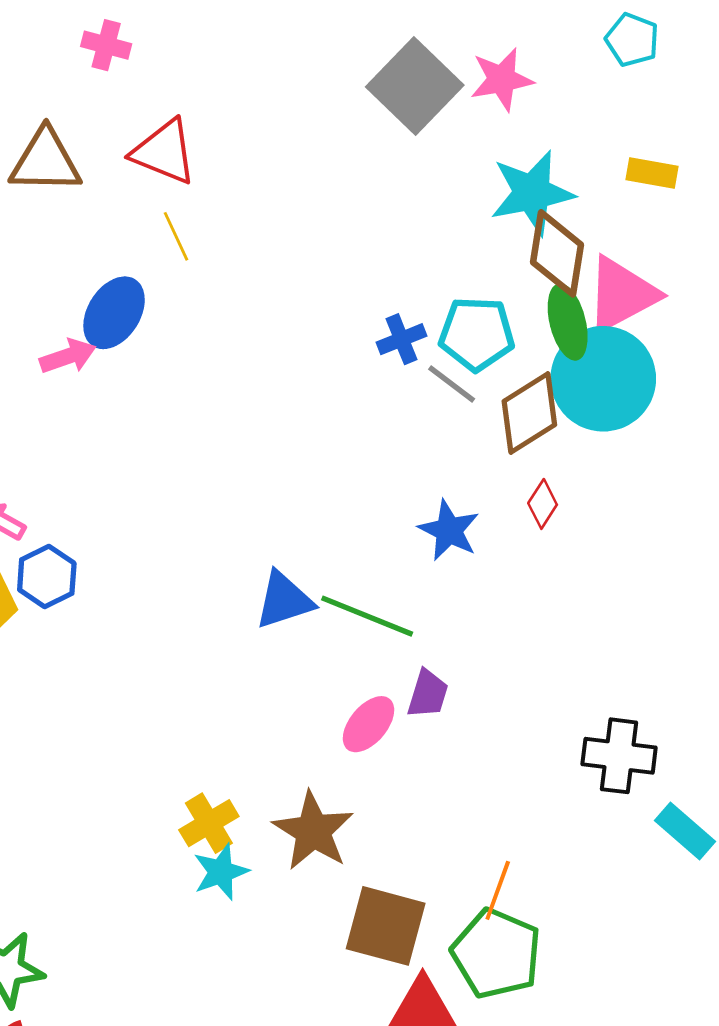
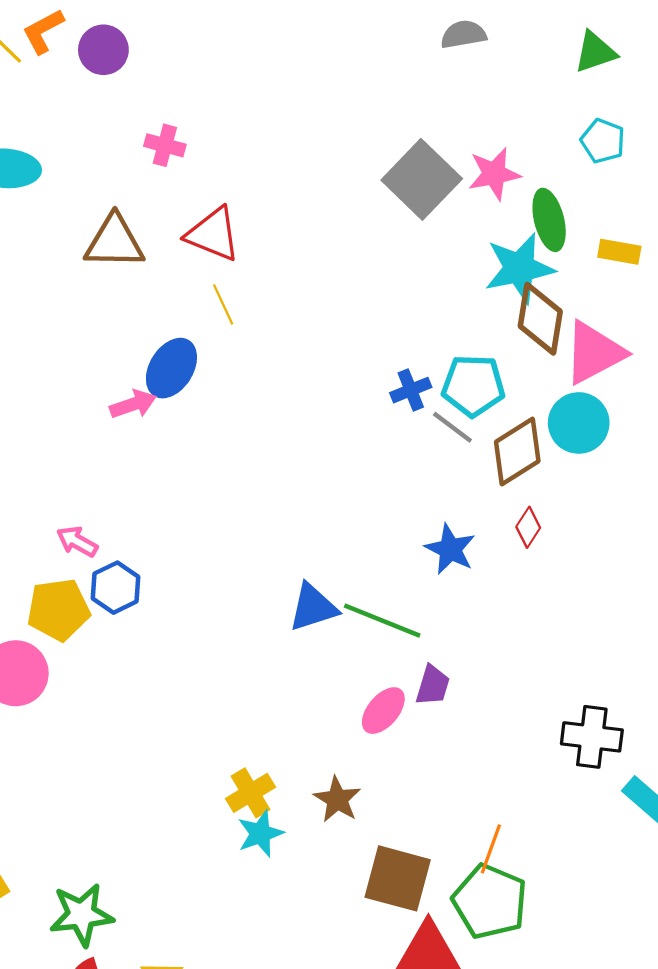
green ellipse: (568, 322) -> (549, 220), moved
cyan circle: (603, 379) -> (579, 423), size x0.7
brown star: (313, 831) -> (337, 799), size x0.7

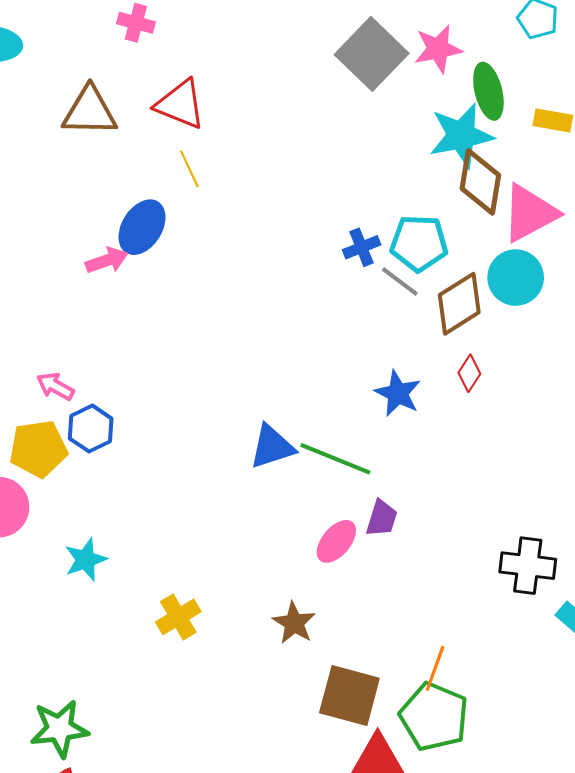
yellow cross: (250, 793) -> (178, 617), moved
cyan star: (260, 833) -> (86, 560), moved

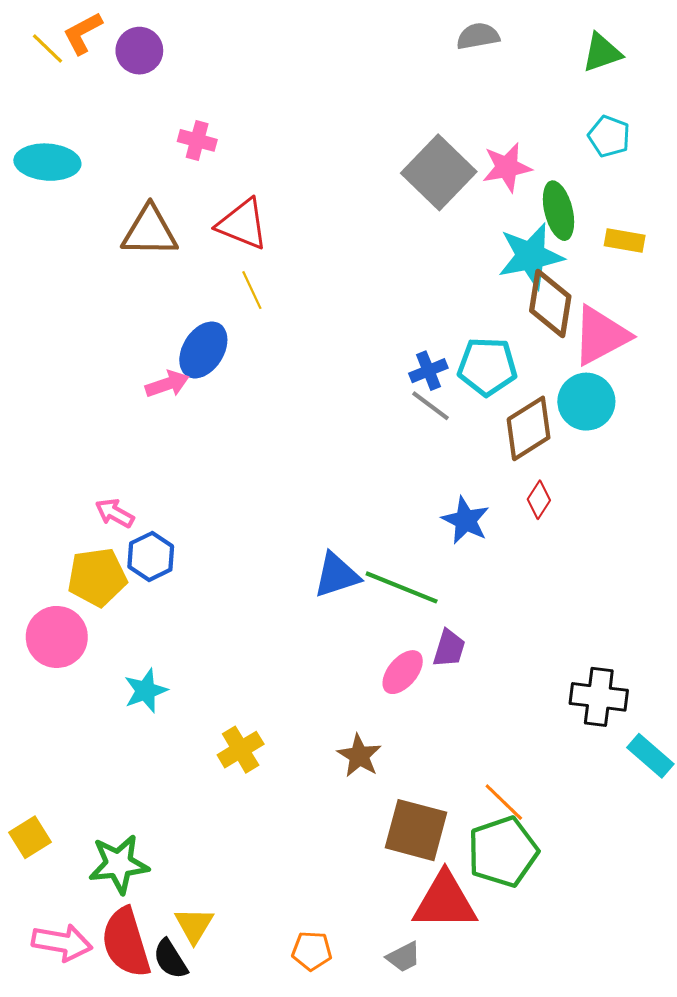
gray line: (400, 282) -> (430, 406), moved
orange line: (435, 668) -> (504, 802), turned -66
green pentagon: (434, 717) -> (503, 852), turned 30

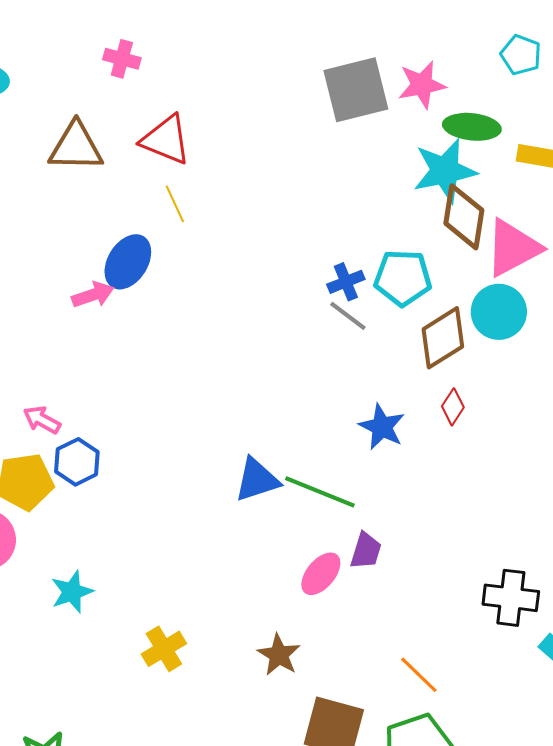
gray square: (439, 172) -> (356, 90), turned 32
green ellipse: (559, 211) -> (472, 127), turned -70
orange line: (504, 802) -> (419, 675), moved

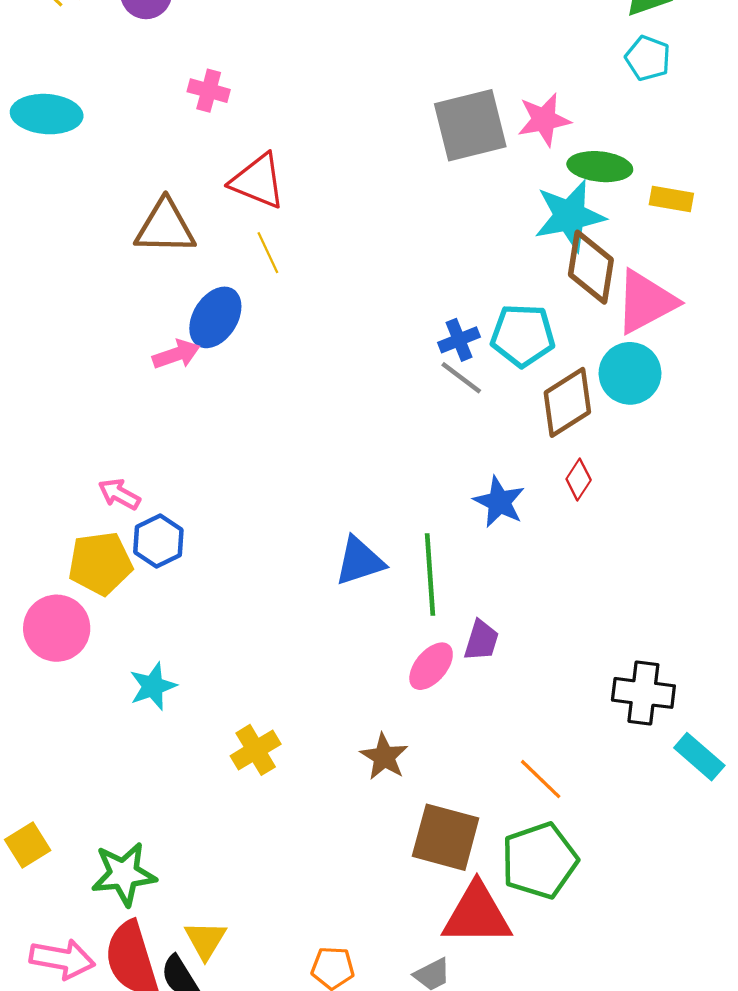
cyan pentagon: (521, 55) -> (648, 58), moved
brown triangle: (76, 147) -> (165, 227), moved
green line: (320, 492) -> (430, 575), turned 64

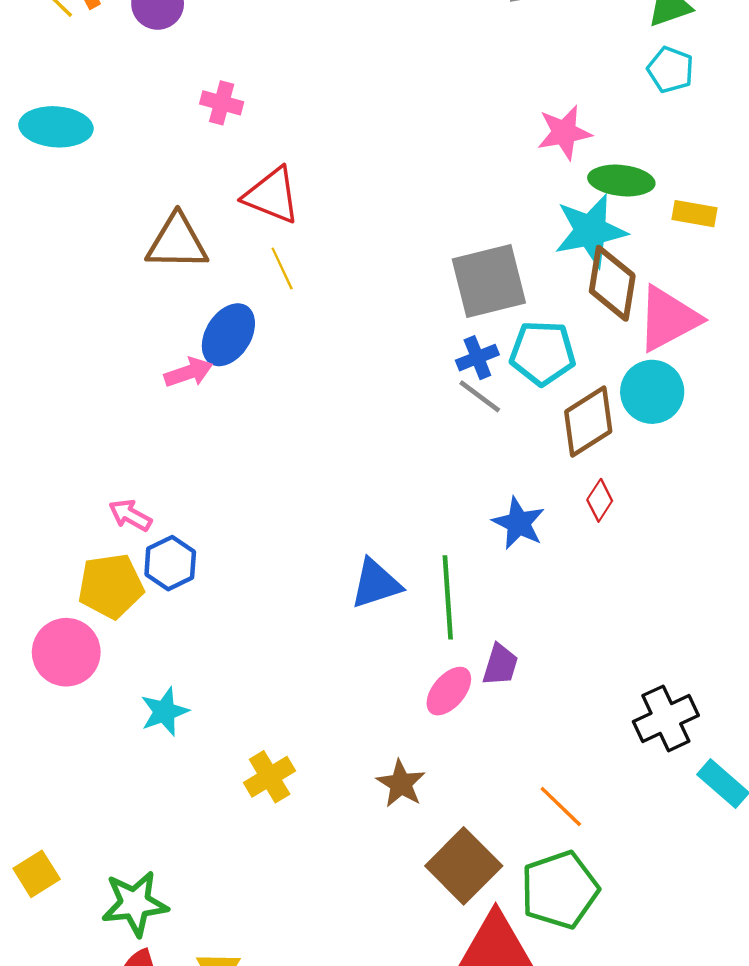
gray square: (470, 125) -> (489, 281), moved
black cross: (643, 693) -> (666, 718), turned -32
brown square: (446, 837) -> (464, 866), turned 30

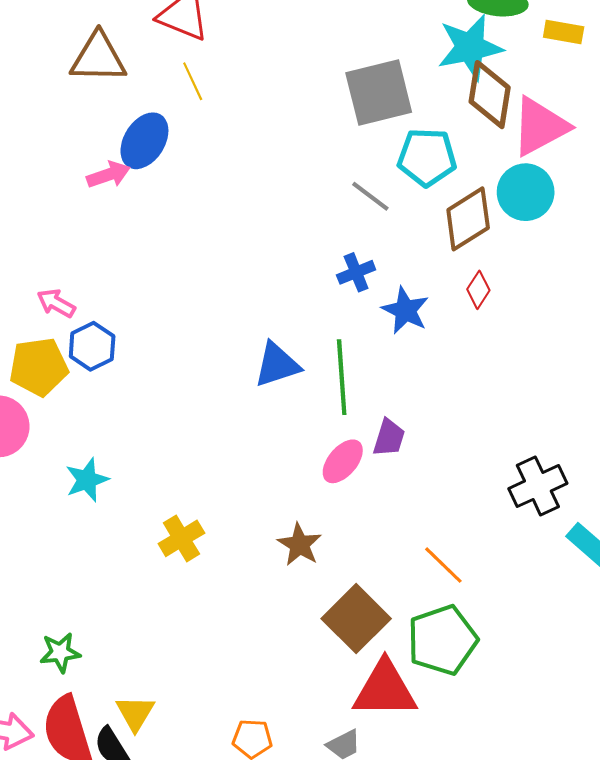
blue cross: (477, 358) -> (356, 272), moved
green star: (135, 904) -> (60, 652), size x0.7

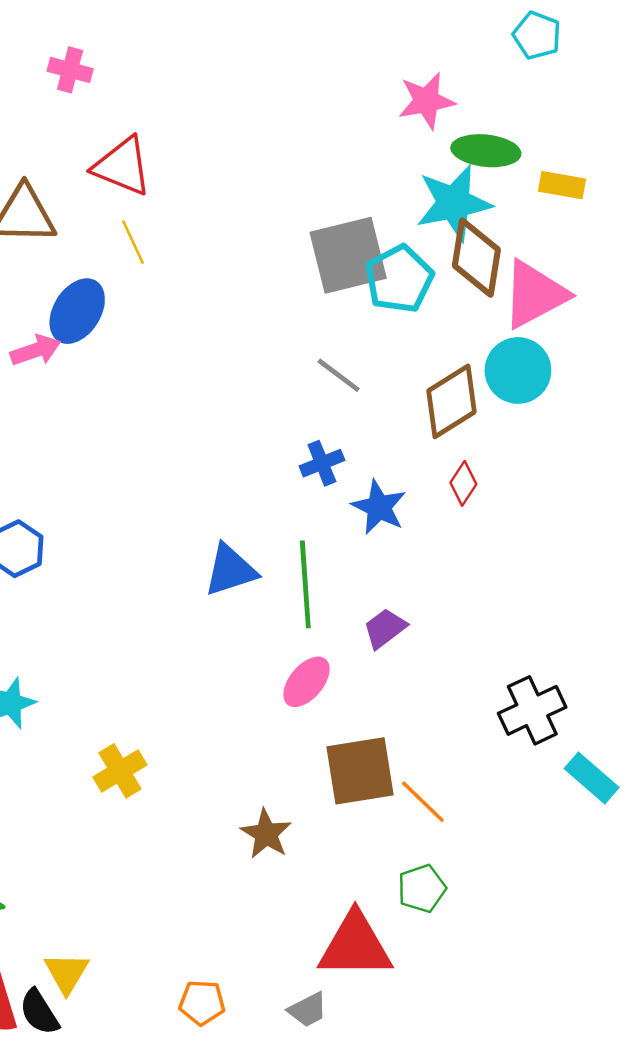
cyan pentagon: (427, 157) -> (399, 279), moved, turned -30
purple trapezoid: (389, 438) -> (385, 628), moved, turned -144
brown star: (300, 545) -> (266, 834), moved
brown square: (356, 619) -> (360, 771), moved, turned 36
green pentagon: (442, 640) -> (422, 889), size x0.6

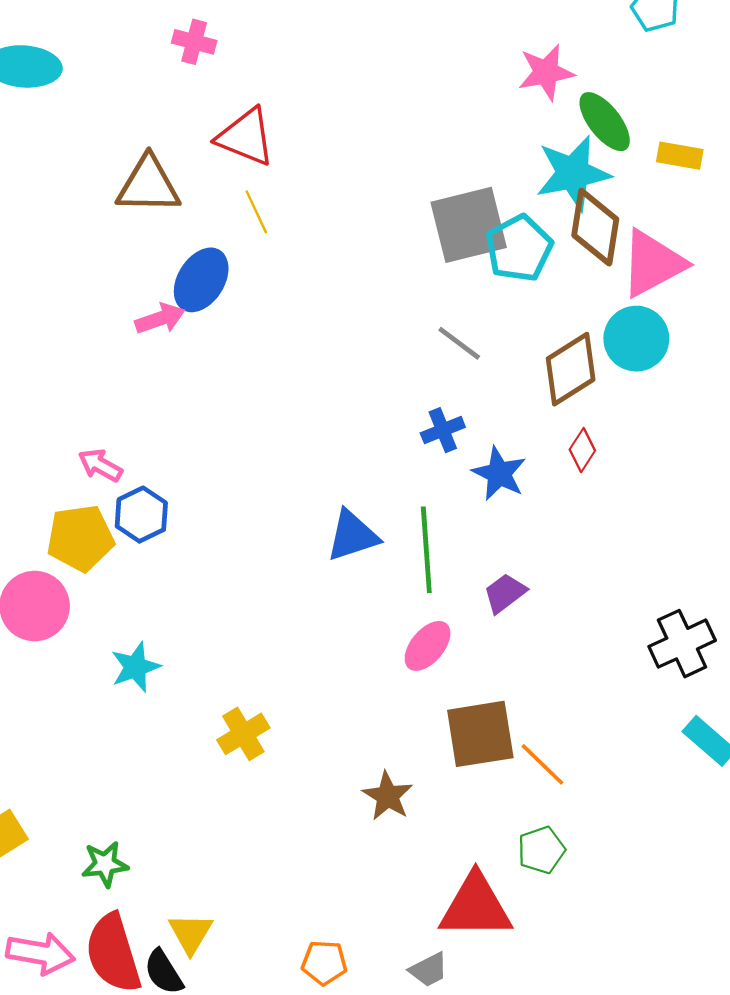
green ellipse: (486, 151) -> (605, 122), turned 46
black cross: (532, 710) -> (682, 644), moved

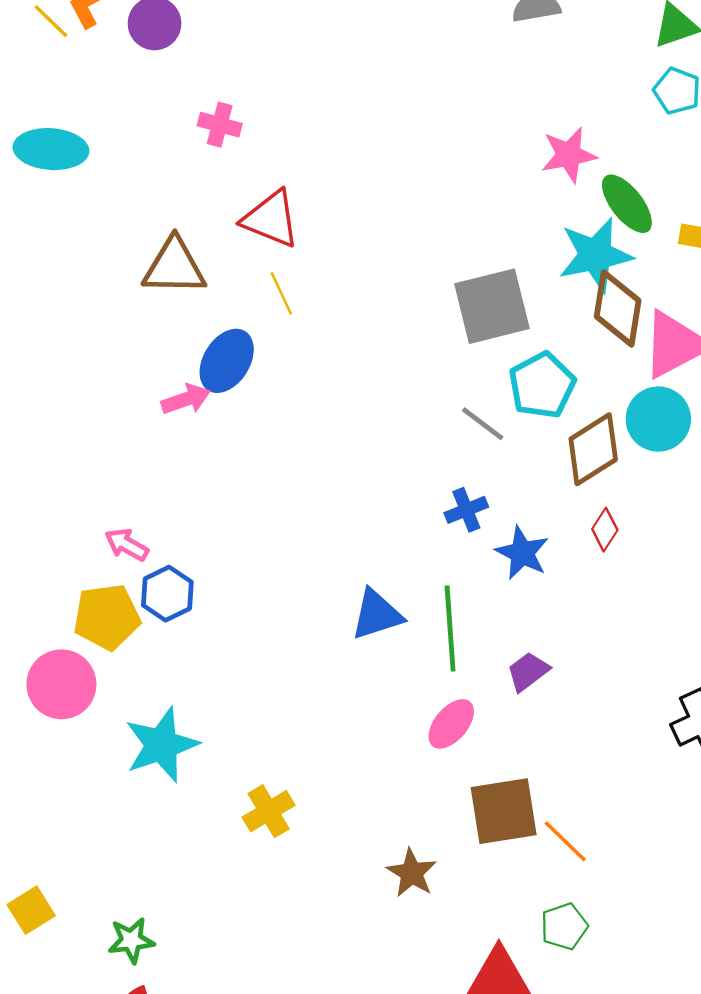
cyan pentagon: (519, 248) -> (542, 385), moved
cyan star: (135, 667) -> (161, 745), size x1.5

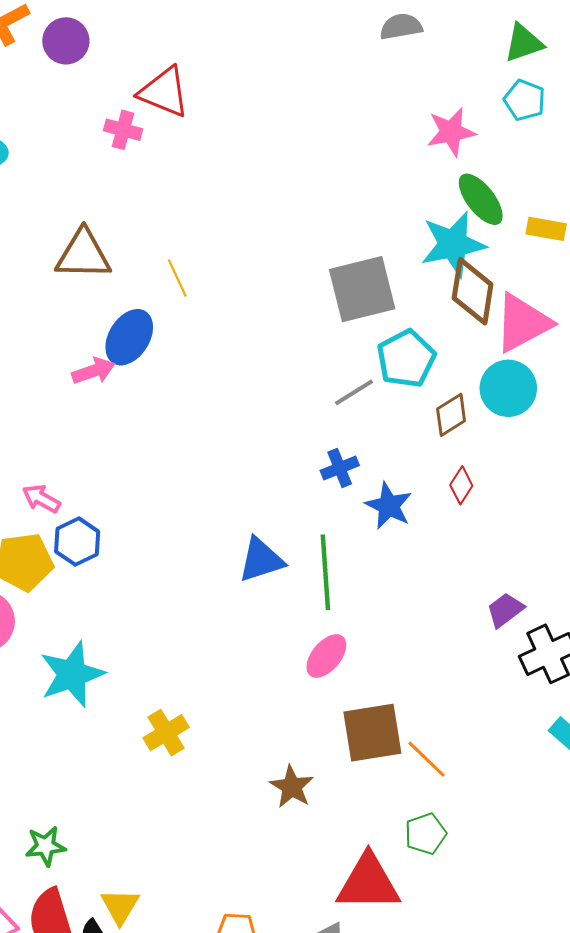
pink star: (569, 155) -> (451, 132), moved
red triangle: (271, 219) -> (164, 92), moved
gray line: (483, 424) -> (354, 392), turned -69
brown diamond: (593, 449) -> (451, 415), size x0.7
purple trapezoid: (528, 672) -> (505, 610), moved

